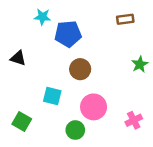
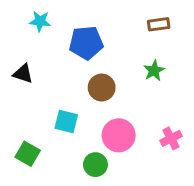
cyan star: (42, 17) -> (40, 21), moved
green star: (140, 64) -> (154, 71), moved
pink cross: (134, 120) -> (171, 138), moved

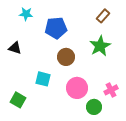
brown rectangle: (159, 24) -> (103, 16), turned -40
green star: (154, 71) -> (100, 46), size x1.5
green circle: (95, 165) -> (94, 107), moved

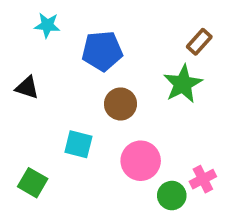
brown rectangle: (103, 16) -> (199, 42), moved
pink cross: (111, 90) -> (203, 179), moved

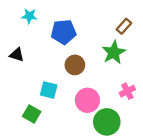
pink cross: (203, 179) -> (127, 91), moved
green square: (33, 183) -> (32, 114), moved
green circle: (172, 196) -> (107, 122), size x1.5

